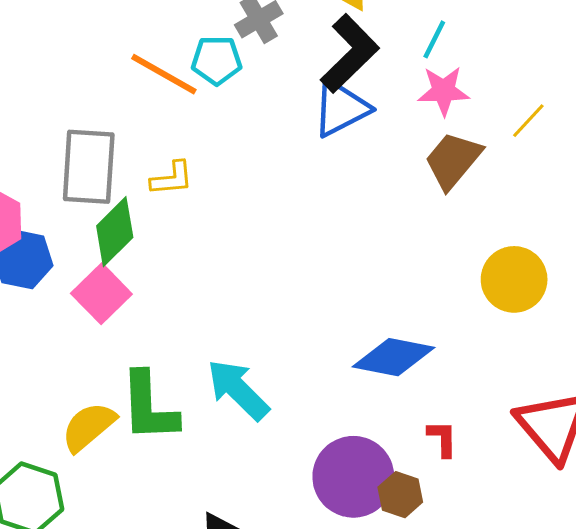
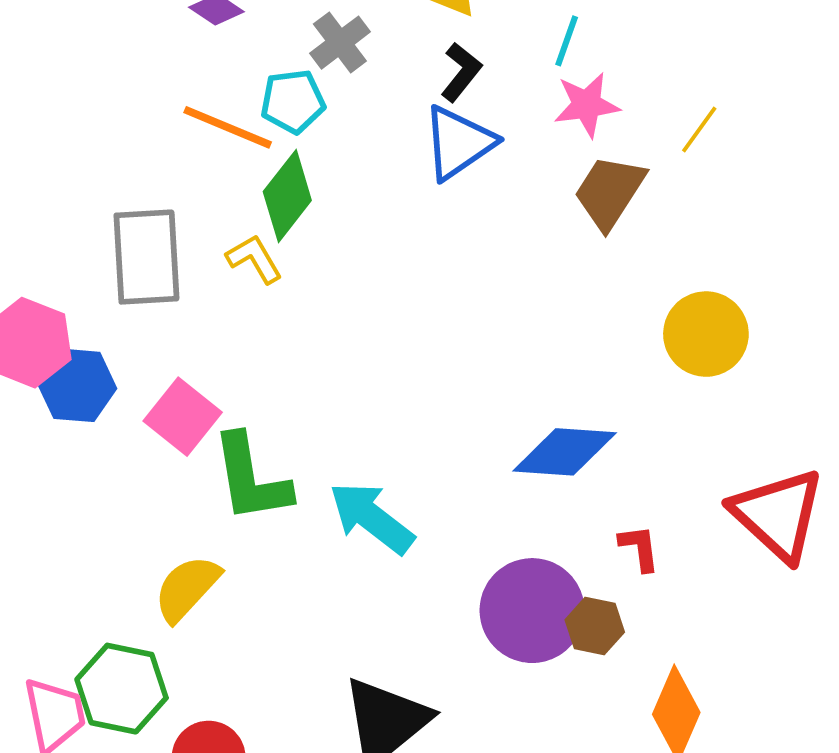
black L-shape: (350, 54) -> (461, 72), size x0.6
yellow L-shape: (172, 178) -> (254, 259), turned -108
green diamond: (115, 232) -> (287, 196), moved
green L-shape: (149, 407) -> (251, 478), moved

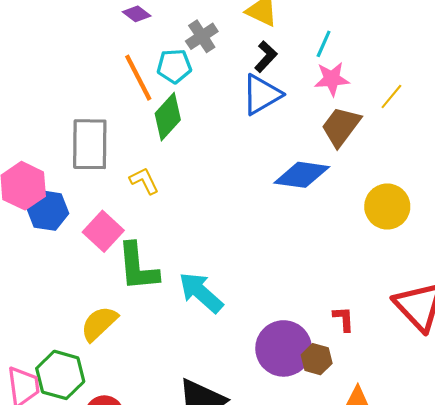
orange line: (228, 127) -> (138, 78), turned 36
yellow L-shape: (254, 259) -> (144, 181), moved
blue diamond: (565, 452) -> (302, 175), moved

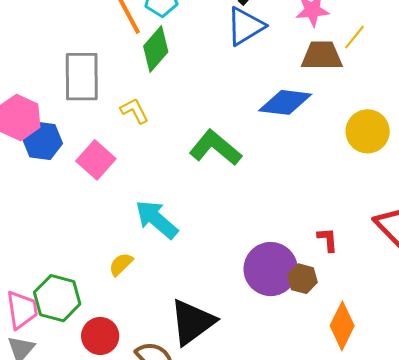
yellow line: (391, 96) -> (354, 37), moved
brown trapezoid: (341, 127) -> (322, 56), turned 54
green L-shape: (138, 267) -> (215, 148), moved, turned 136
cyan arrow: (201, 293) -> (157, 219), moved
yellow semicircle: (99, 324) -> (121, 264), moved, size x0.7

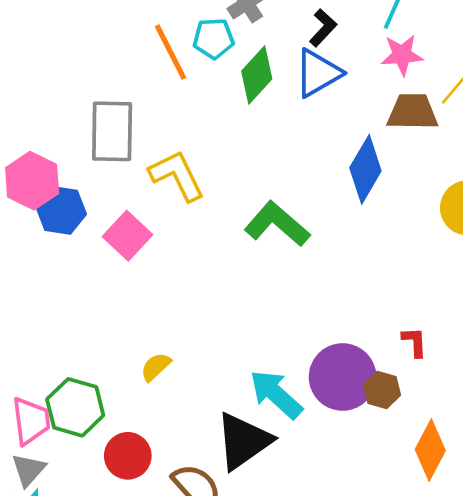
green diamond: (156, 49) -> (257, 75), moved
blue diamond: (285, 102) -> (365, 169), turned -68
yellow L-shape: (134, 111) -> (177, 176), size x1.6
cyan arrow: (157, 219) -> (276, 394), moved

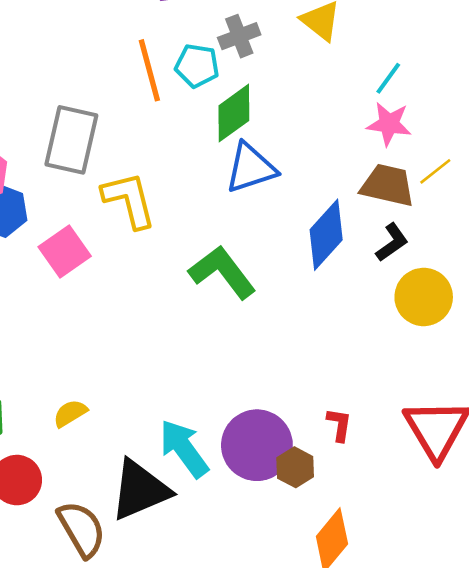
black L-shape: (323, 28) -> (392, 242), moved
blue triangle: (318, 73) -> (251, 168), moved
yellow semicircle: (156, 367) -> (70, 413), moved

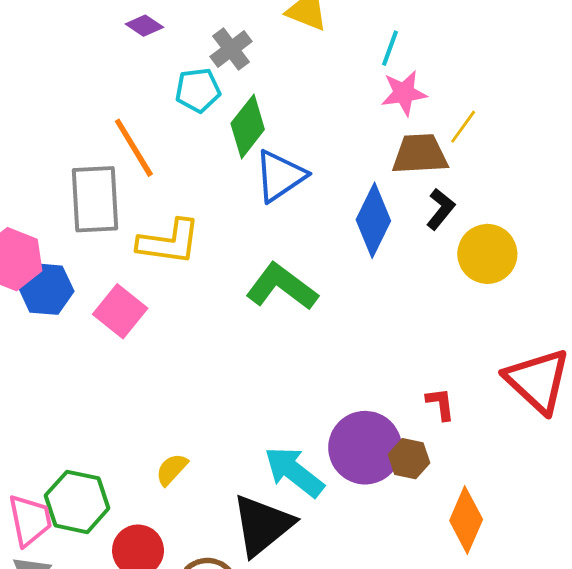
orange line: (149, 70) -> (134, 148), moved
yellow L-shape: (129, 200) -> (169, 242), turned 128

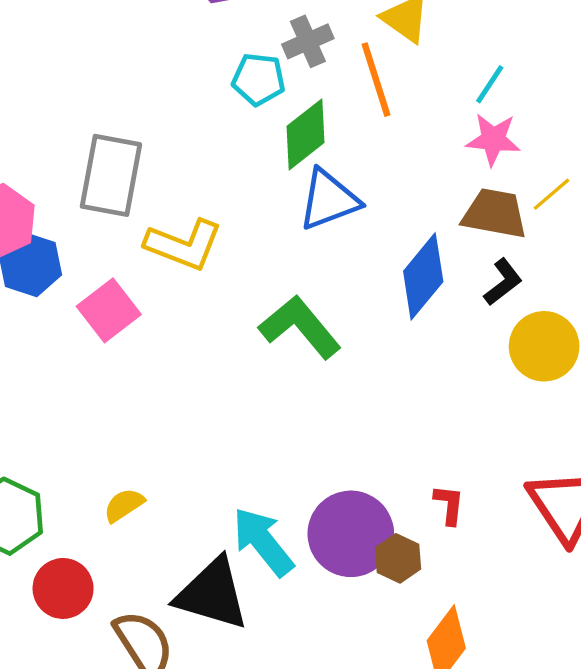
orange line: (134, 148) -> (376, 80), moved
black triangle: (262, 525) -> (212, 594), turned 42

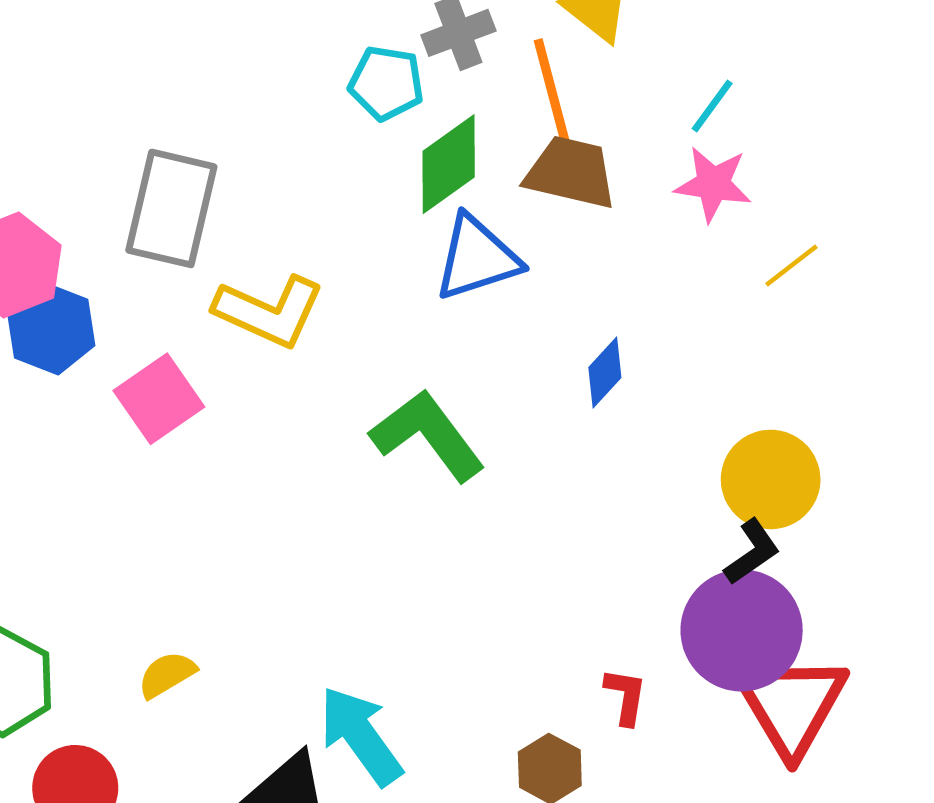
brown trapezoid: (495, 214) -> (571, 172), moved
blue diamond: (423, 276) -> (605, 373), size x0.6
black L-shape: (503, 282) -> (752, 552), moved
purple circle: (351, 534) -> (742, 630), moved

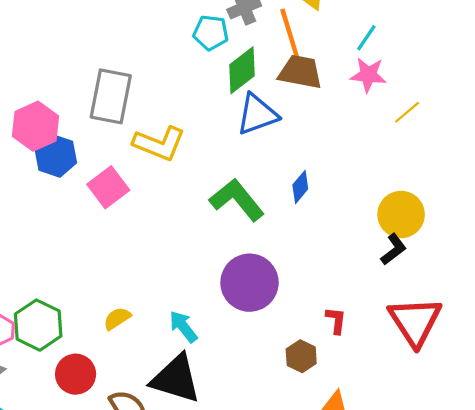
blue diamond: (605, 373) -> (300, 187), moved
purple circle: (742, 630) -> (250, 283), moved
cyan arrow: (361, 736) -> (183, 327), moved, size x0.7

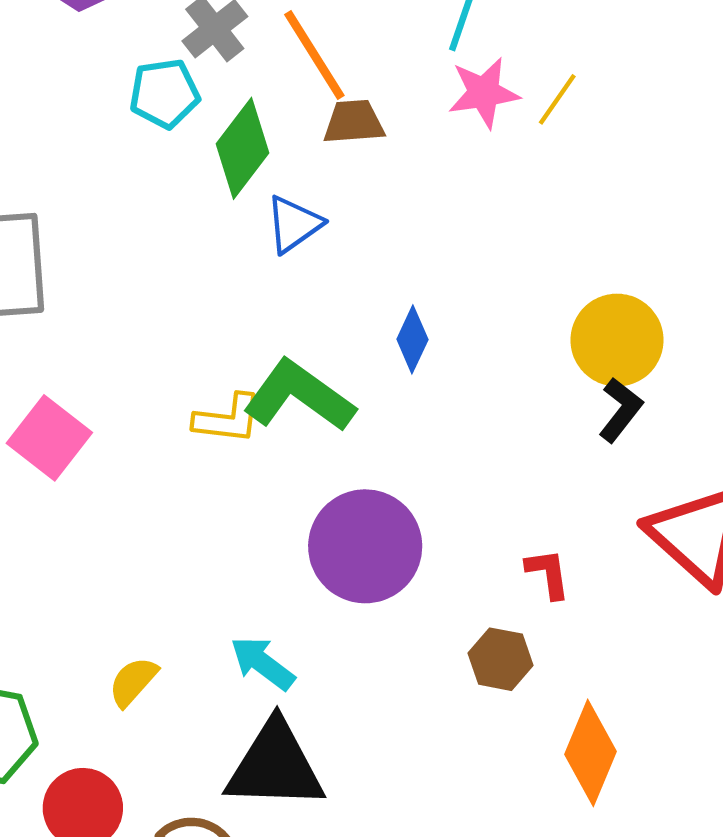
brown trapezoid: (300, 72) -> (354, 122), size x0.7
yellow line: (407, 112) -> (557, 99), moved
blue triangle: (257, 114) -> (294, 224), size x0.7
yellow L-shape: (159, 144) -> (228, 419), moved, size x0.7

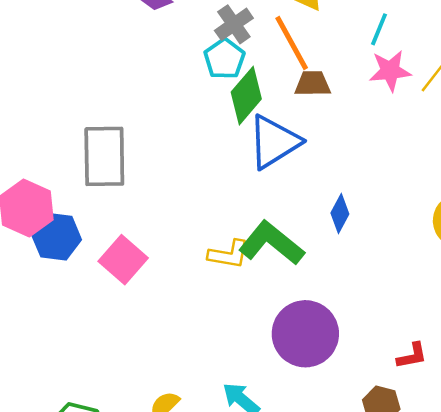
cyan pentagon: (164, 94) -> (224, 59), moved, turned -30
blue triangle: (294, 224) -> (274, 142), size x1.6
red L-shape: (548, 574) -> (412, 356), turned 84

